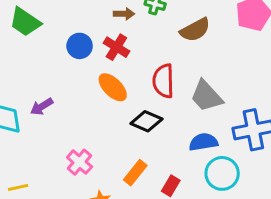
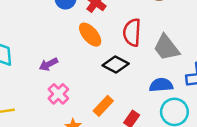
purple arrow: (42, 107) -> (48, 64), moved

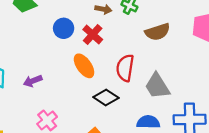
purple arrow: (48, 64) -> (33, 81), moved

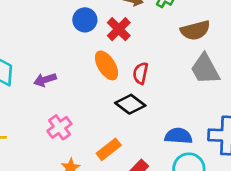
red semicircle: (125, 68) -> (141, 73), moved, size x0.7
gray trapezoid: (157, 86) -> (205, 69), moved

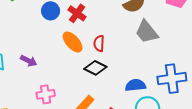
purple arrow: (45, 80) -> (29, 61), turned -126
pink cross: (59, 127) -> (46, 94), turned 36

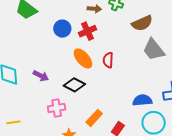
red cross: (77, 13) -> (88, 31), turned 30
black diamond: (95, 68) -> (74, 85), moved

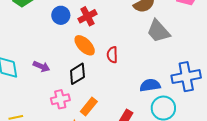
red semicircle: (108, 60) -> (112, 55), moved
black diamond: (74, 85) -> (77, 74), turned -55
orange rectangle: (94, 118) -> (89, 106), moved

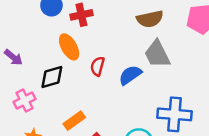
blue semicircle: (150, 85) -> (130, 75), moved, turned -42
pink cross: (60, 99) -> (25, 101), turned -30
orange rectangle: (89, 106) -> (74, 121), moved

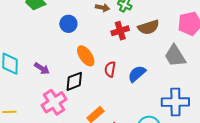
red cross: (81, 15) -> (120, 31), moved
gray trapezoid: (157, 54) -> (175, 56), moved
pink cross: (25, 101) -> (54, 102), size x1.4

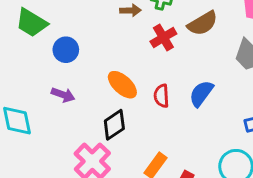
blue circle: (68, 24) -> (66, 50), moved
purple arrow: (42, 68) -> (63, 95), moved

